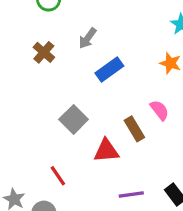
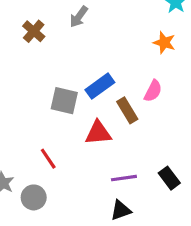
blue rectangle: (109, 70) -> (100, 86), moved
pink semicircle: (159, 110) -> (153, 91), turned 65
gray square: (74, 119) -> (64, 101), turned -32

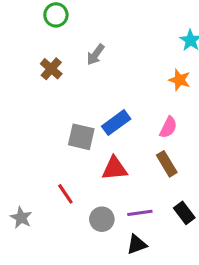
brown rectangle: (127, 110) -> (167, 164), moved
gray circle: (34, 197) -> (102, 219), moved

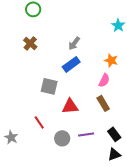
gray arrow: (96, 55) -> (74, 43), moved
orange star: (179, 80) -> (111, 60), moved
blue rectangle: (116, 123) -> (71, 64), moved
black triangle: (137, 245) -> (114, 154), moved

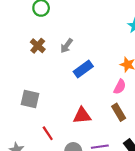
gray arrow: (74, 43) -> (67, 46), moved
gray square: (49, 86) -> (30, 99), moved

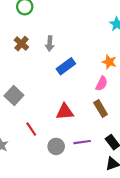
gray arrow: (67, 46) -> (50, 44), turned -32
gray square: (30, 99) -> (14, 96), turned 30

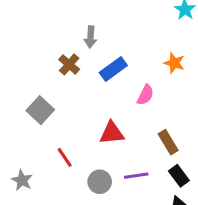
brown cross: (21, 44) -> (69, 64), moved
pink semicircle: (102, 84) -> (145, 95), moved
brown rectangle: (101, 109) -> (168, 142), moved

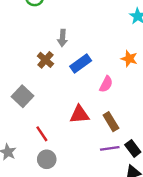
brown rectangle: (168, 142) -> (111, 122), moved
purple line: (136, 176) -> (110, 148), moved
gray circle: (100, 182) -> (47, 159), moved

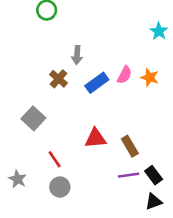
pink semicircle: (106, 84) -> (125, 75), moved

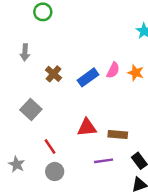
gray arrow: (77, 55) -> (25, 52), moved
brown rectangle: (130, 146) -> (118, 135), turned -54
purple line: (128, 175) -> (104, 161), moved

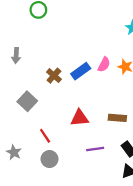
gray arrow: (25, 52) -> (16, 56), moved
brown cross: (54, 74) -> (54, 76), moved
brown rectangle: (118, 135) -> (117, 118), moved

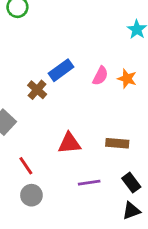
blue rectangle: (81, 71) -> (61, 70), moved

